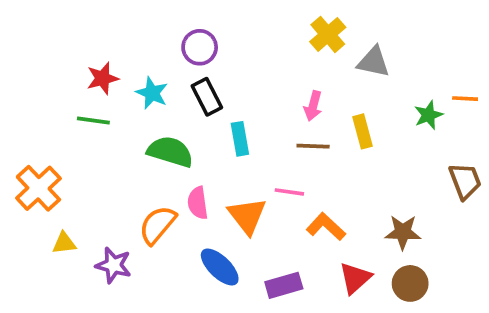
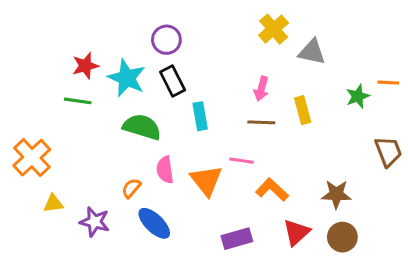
cyan star: (152, 93) -> (127, 78), size x1.4
orange semicircle: (157, 225) -> (131, 188), size x0.6
blue ellipse: (220, 267) -> (154, 223), moved

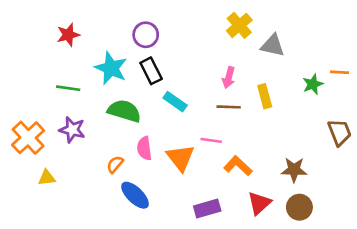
red star: (85, 66) -> (68, 35), moved
cyan rectangle: (200, 116) -> (175, 102), turned -45
purple star: (95, 222) -> (72, 130), moved

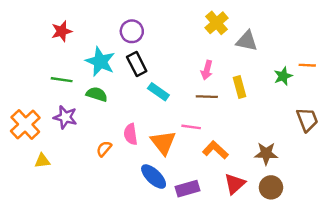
green semicircle: (124, 111) -> (97, 94), moved, size x0.7
blue ellipse: (135, 195) -> (154, 177), moved

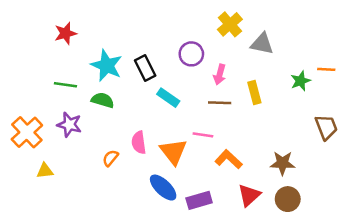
purple circle: (132, 31) -> (191, 54), moved

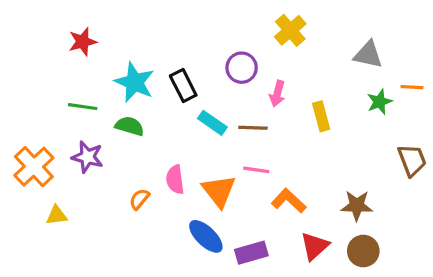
gray triangle: (262, 44) -> (368, 55), moved
brown line: (220, 103) -> (253, 128), moved

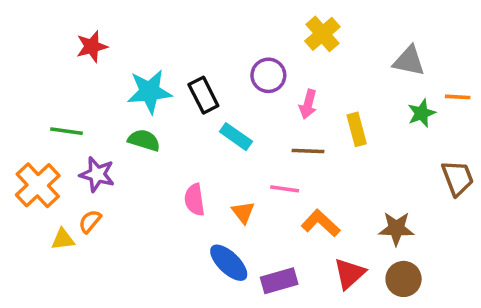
cyan star: (134, 82) -> (149, 92), turned -30
green line: (83, 107) -> (67, 131), moved
brown line: (253, 128) -> (308, 151), moved
orange triangle: (219, 191) -> (243, 212), size x0.6
orange semicircle: (139, 199) -> (90, 221), moved

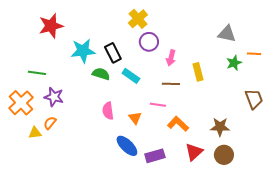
yellow cross: (322, 34) -> (138, 19), moved
red star: (92, 46) -> (51, 26), size x1.4
green semicircle: (144, 140) -> (101, 74), moved

